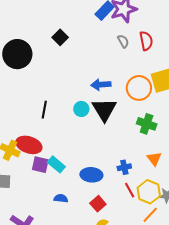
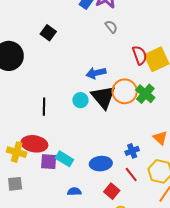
red semicircle: (146, 41) -> (140, 55), moved
orange circle: (139, 88) -> (125, 91), moved
green cross: (147, 124) -> (145, 94), moved, turned 30
red line: (130, 190) -> (131, 174), moved

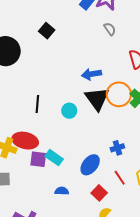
cyan circle: (80, 100) -> (69, 111), moved
blue cross: (132, 151) -> (117, 148), moved
blue ellipse: (101, 164) -> (90, 165), turned -50

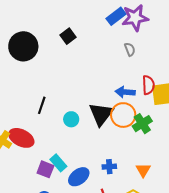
blue arrow: (91, 74) -> (125, 92), moved
cyan rectangle: (54, 158) -> (58, 163), moved
purple square: (38, 159) -> (45, 169), moved

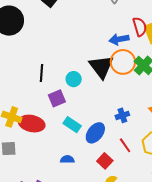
red ellipse: (21, 138) -> (32, 124), moved
purple square: (45, 169) -> (57, 98), moved, turned -30

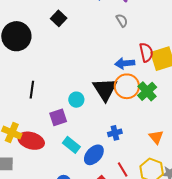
black line: (42, 73) -> (32, 90), moved
blue cross: (122, 115) -> (115, 133), moved

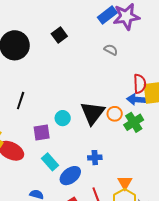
gray semicircle: (122, 20) -> (111, 50), moved, turned -40
blue arrow: (125, 63) -> (137, 99), moved
orange circle: (127, 86) -> (115, 114), size x0.6
orange triangle: (156, 137) -> (125, 183), moved

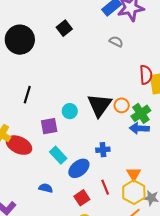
blue arrow: (137, 99) -> (139, 128), moved

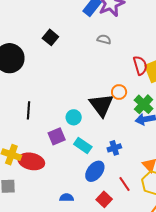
orange circle: (122, 105) -> (119, 92), moved
cyan rectangle: (58, 155) -> (83, 145), moved

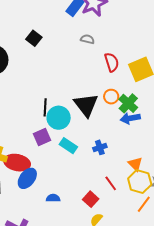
red semicircle: (140, 65) -> (112, 62), moved
orange circle: (119, 92) -> (111, 97), moved
black line: (29, 110) -> (45, 107), moved
cyan circle: (74, 117) -> (59, 118), size x1.5
blue ellipse: (95, 171) -> (27, 178), moved

